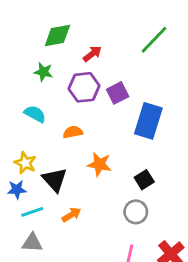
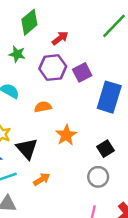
green diamond: (57, 36) -> (29, 22), turned -30
orange star: (99, 164) -> (66, 135), turned 30

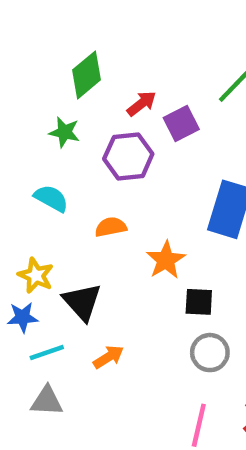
purple square: (82, 72) -> (181, 123), moved
orange star: (66, 135) -> (166, 260), moved
black square: (105, 149) -> (199, 302), moved, turned 35

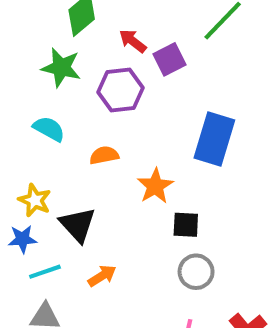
red arrow: (142, 104) -> (133, 41), turned -104
green star: (64, 132) -> (61, 68), size x1.4

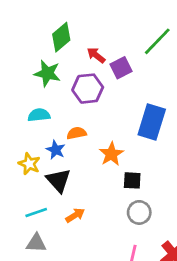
cyan semicircle: (49, 129) -> (39, 115), turned -35
blue star: (22, 239) -> (56, 150), moved, turned 30

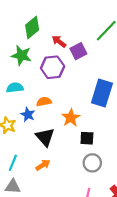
black triangle: (58, 180) -> (45, 137), moved
cyan line: (36, 212) -> (13, 163), turned -49

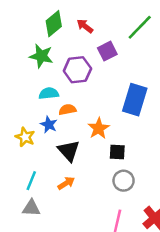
red arrow: (59, 41) -> (85, 26), moved
cyan semicircle: (15, 88) -> (49, 93), moved

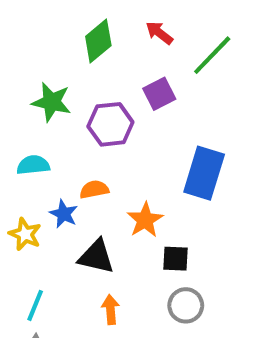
green diamond: (54, 24) -> (98, 41), moved
red arrow: (85, 26) -> (159, 33), moved
cyan semicircle: (49, 93) -> (33, 165), moved
black triangle: (69, 151) -> (96, 257), turned -35
orange arrow: (66, 183) -> (110, 309), moved, turned -63

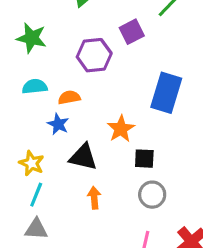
green star: (51, 102) -> (32, 38), moved
orange semicircle: (94, 189) -> (69, 97), moved
yellow star: (25, 234) -> (32, 163), moved

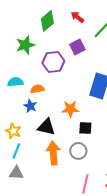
green star: (32, 38) -> (25, 45), moved, turned -30
orange star: (121, 129) -> (70, 109), turned 30
gray circle: (152, 195) -> (78, 151), moved
orange arrow: (94, 198) -> (53, 153), size x1.6

